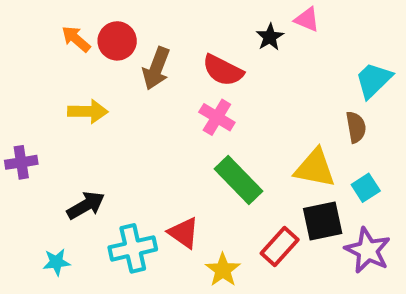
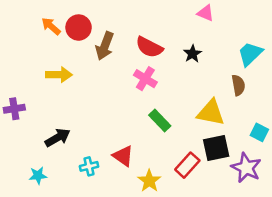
black star: (270, 37) -> (193, 54), moved
green rectangle: (238, 180) -> (160, 121), size x0.7
cyan square: (366, 188) -> (259, 132), moved, turned -30
cyan cross: (133, 248) -> (89, 166), size x0.6

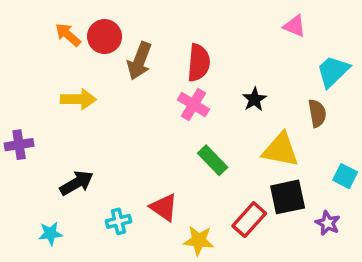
pink triangle: (206, 13) -> (295, 26), moved
red semicircle: (149, 47) -> (199, 63), turned -112
black star: (193, 54) -> (254, 99), moved
purple star: (246, 168) -> (328, 223), size x0.6
yellow star: (149, 181) -> (199, 241), turned -30

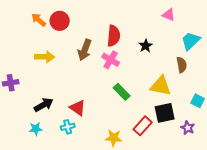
brown arrow: (139, 61) -> (85, 50), moved
black star: (254, 99) -> (146, 46), moved
red triangle: (164, 207) -> (78, 108), moved
cyan star: (50, 234) -> (36, 129), moved

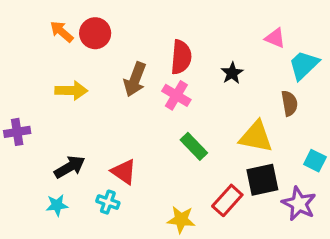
pink triangle: (169, 15) -> (275, 38), moved
cyan cross: (68, 127) -> (108, 202), turned 32
purple star: (188, 128) -> (299, 204), size x1.5

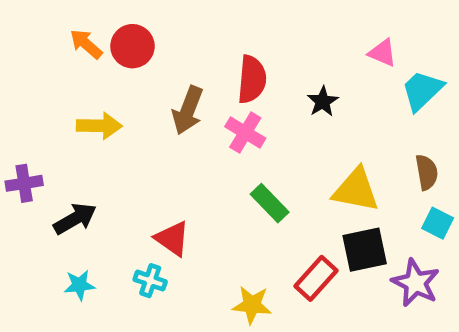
brown semicircle: (289, 103) -> (427, 172), moved
black arrow: (70, 167) -> (75, 219), moved

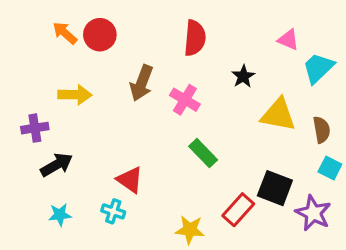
red semicircle: (252, 79) -> (195, 38), moved
purple cross: (24, 183) -> (35, 128), moved
yellow triangle: (356, 190) -> (278, 115), moved
black square: (365, 250) -> (275, 188), turned 33

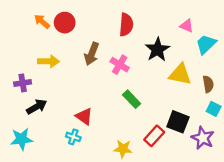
black star: (243, 76) -> (157, 50), size x1.6
cyan star: (60, 215) -> (22, 139), moved, size x1.5

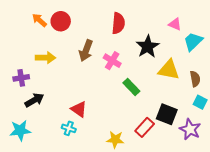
green rectangle: (132, 99) -> (131, 87), moved

